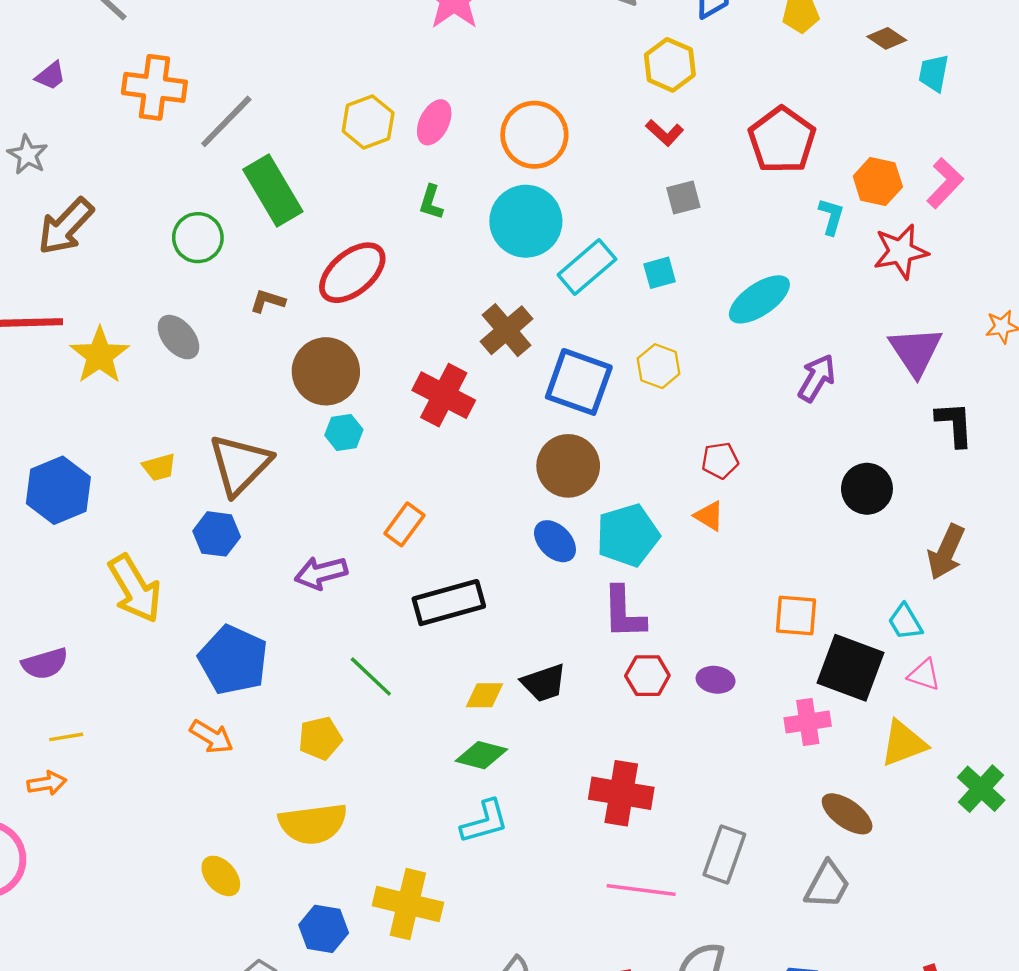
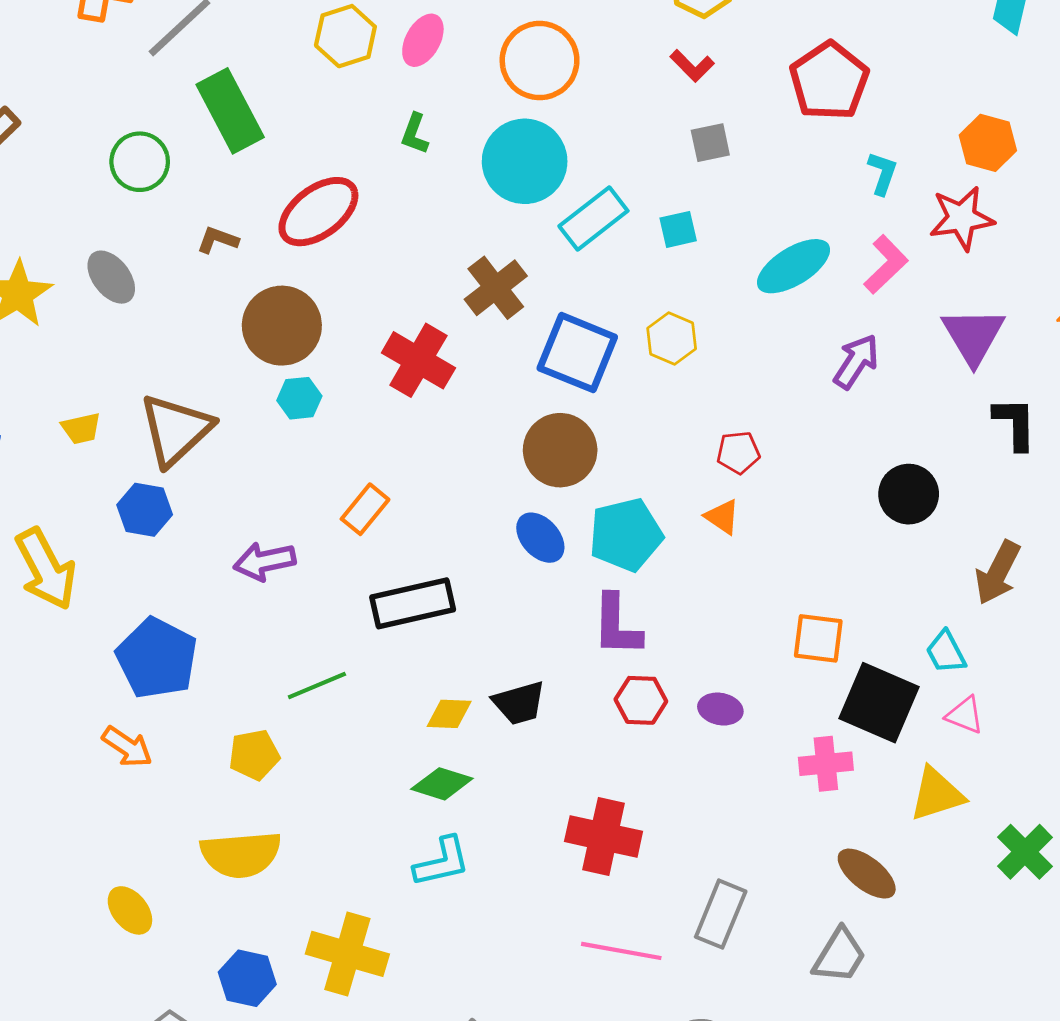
orange hexagon: (878, 182) -> (988, 143), moved
pink L-shape: (945, 183) -> (886, 264), moved
green line: (371, 677) -> (317, 686), turned -69

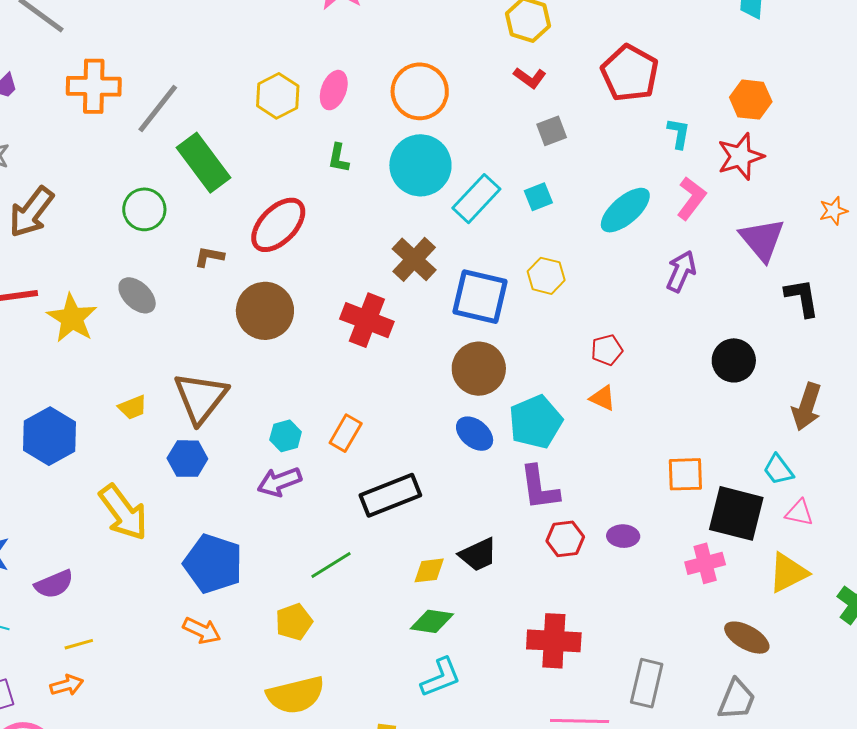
cyan hexagon: (299, 398) -> (286, 436), moved

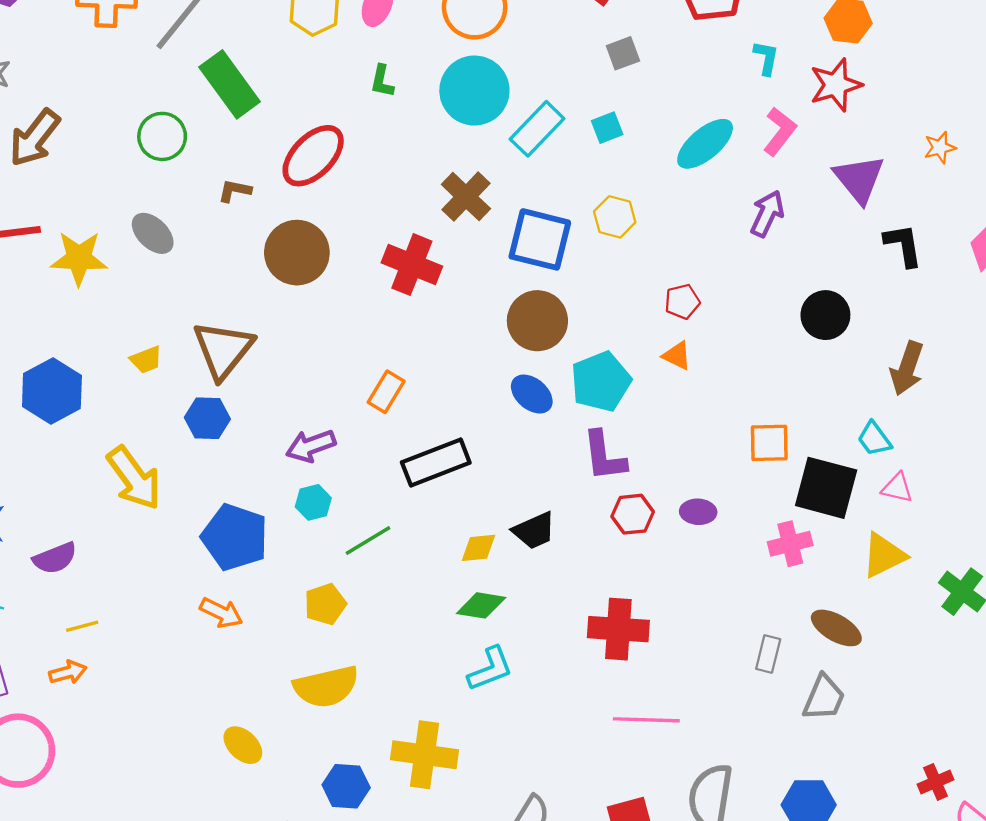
yellow star: (72, 318) -> (79, 258), turned -30
cyan hexagon: (286, 436) -> (313, 502), moved
gray rectangle: (647, 683) -> (768, 654), moved, size x0.7

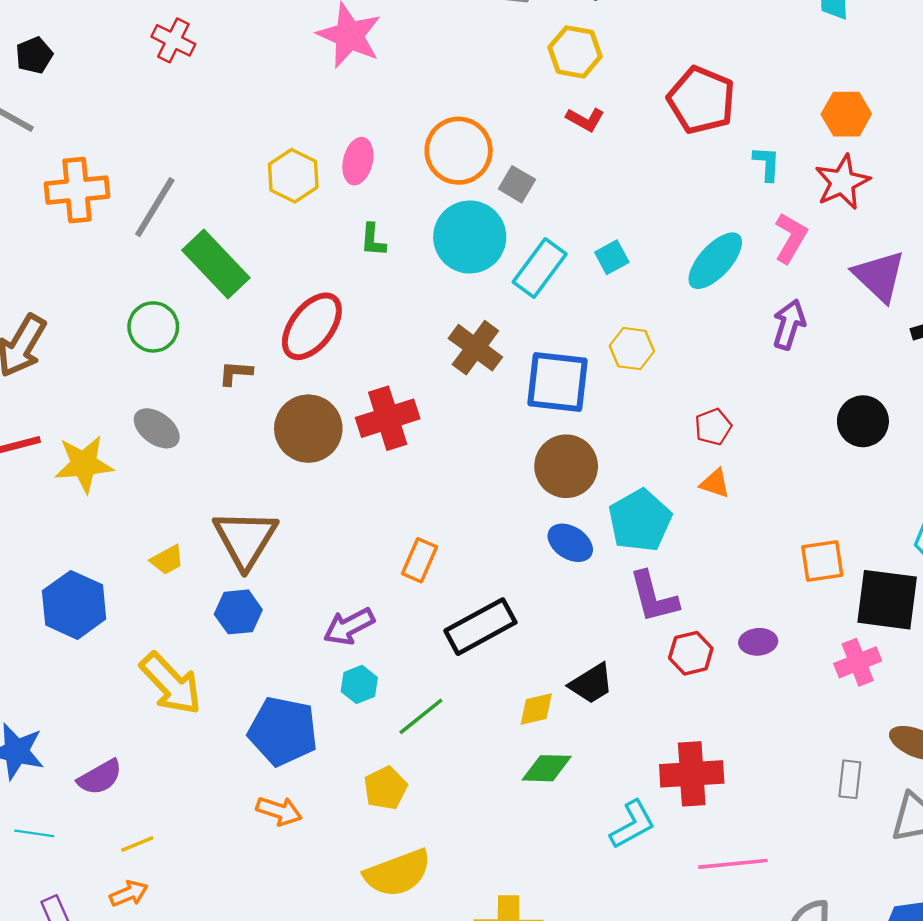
gray square: (623, 53) -> (517, 184), moved, turned -32
red cross: (412, 265) -> (388, 418), moved, turned -32
cyan L-shape: (490, 669) -> (632, 825), moved

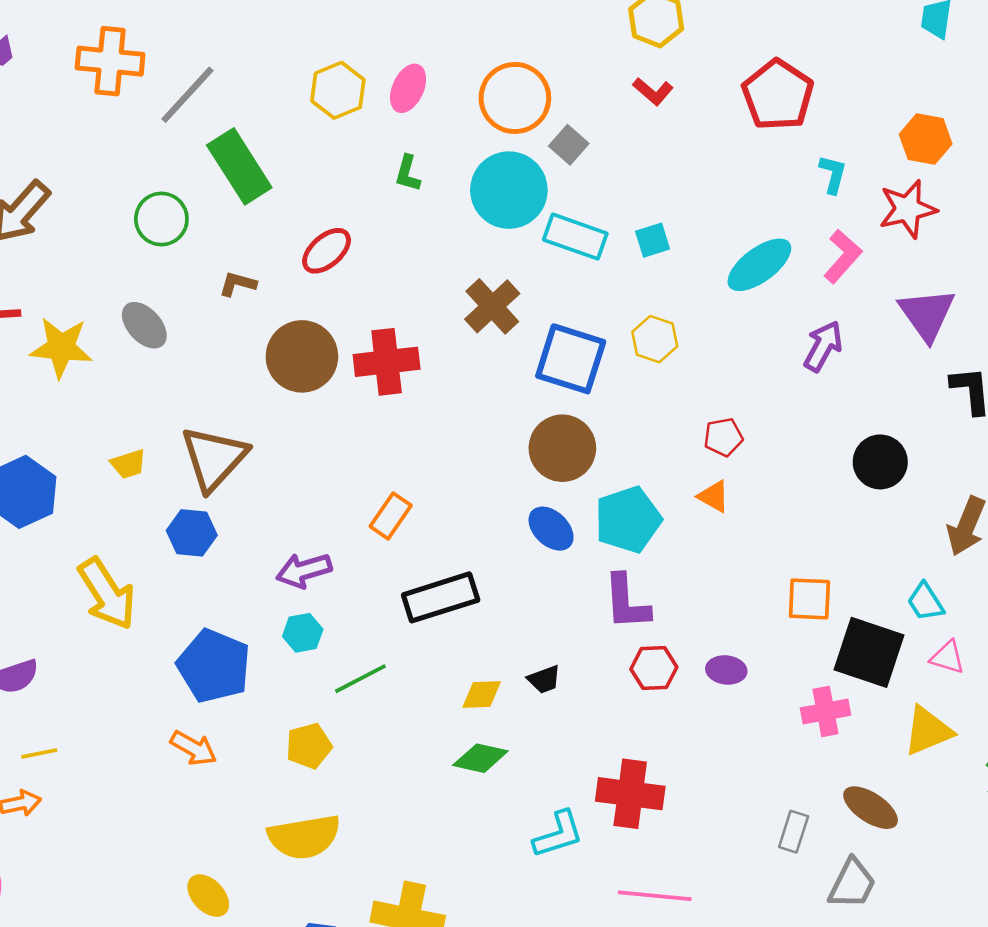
cyan rectangle: (540, 268) -> (575, 237), turned 62
red ellipse: (312, 326) -> (327, 251), size x0.7
black trapezoid: (591, 684) -> (544, 679), size x0.7

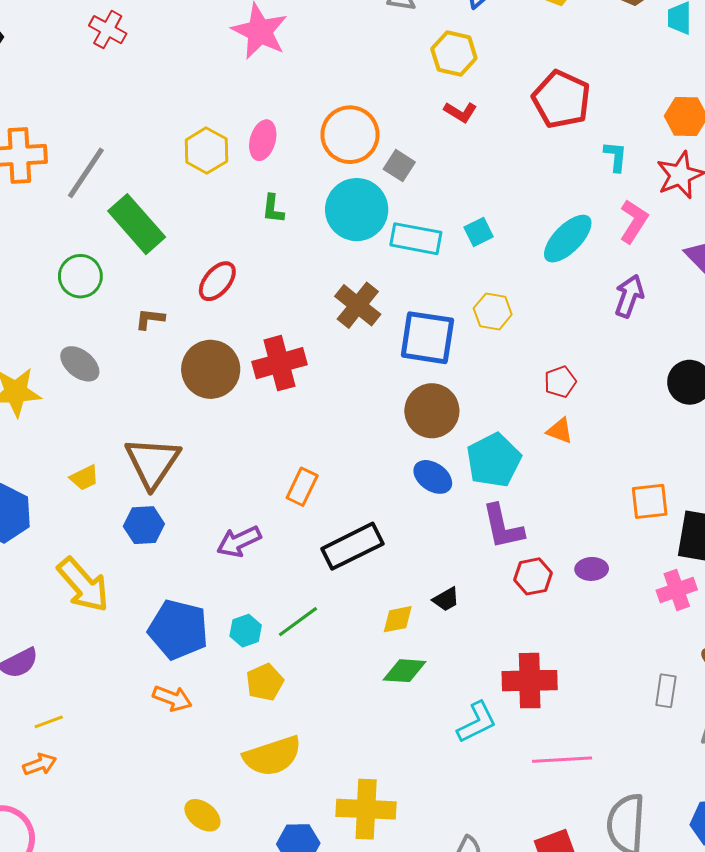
cyan hexagon: (303, 633) -> (246, 631), moved

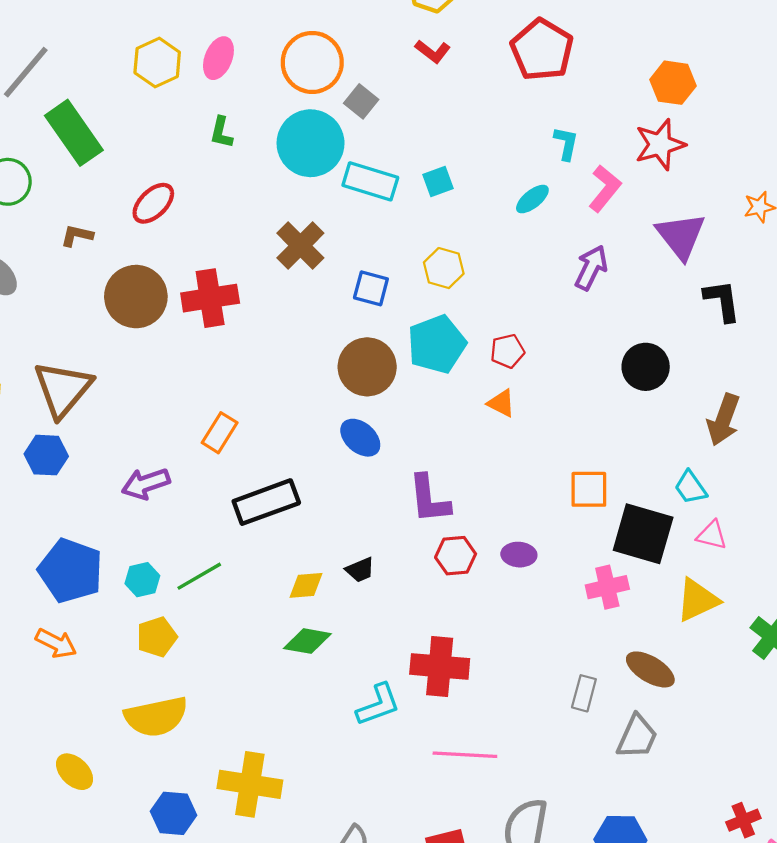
cyan L-shape: (616, 156) -> (566, 143), moved
cyan ellipse: (568, 239) -> (532, 199), size x0.6
blue square: (427, 338) -> (371, 288), size x0.6
cyan pentagon: (494, 460) -> (437, 344), moved

